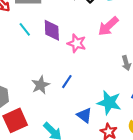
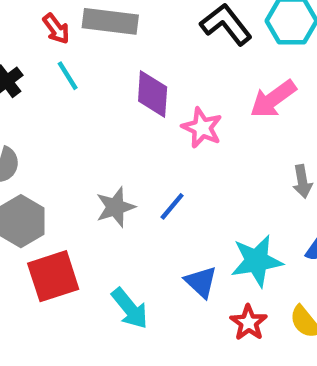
cyan line: (25, 29) -> (68, 76), moved
cyan star: (109, 103) -> (257, 261), turned -30

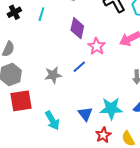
cyan line: (68, 76) -> (41, 14), turned 40
blue line: (172, 206) -> (79, 67), moved

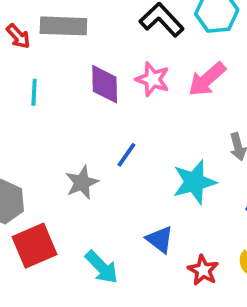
cyan line: (41, 14) -> (34, 92), moved
pink star: (97, 46) -> (153, 79), moved
cyan star: (111, 109) -> (194, 182), moved

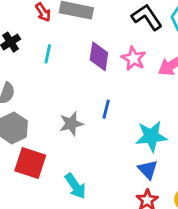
blue line: (126, 155) -> (106, 109), turned -30
blue triangle: (160, 239) -> (148, 170), moved
red square: (34, 246) -> (30, 163), turned 32

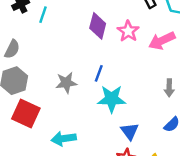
cyan line: (48, 54) -> (43, 15), moved
cyan star: (151, 136) -> (112, 99), moved
cyan arrow: (75, 186) -> (64, 139), turned 110

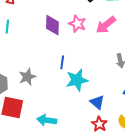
gray star: (66, 83) -> (27, 77), moved
cyan arrow: (64, 139) -> (47, 120), turned 30

